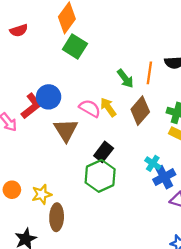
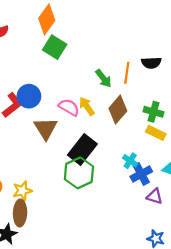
black rectangle: (104, 152) -> (82, 150), size x1.5
brown ellipse: (57, 217) -> (20, 213), moved

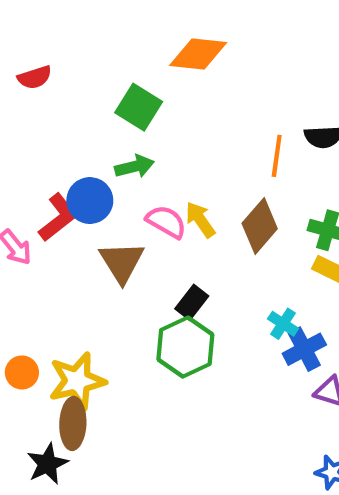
orange diamond: (47, 19) -> (198, 54), moved, turned 60
green arrow: (103, 78) -> (134, 167), moved, turned -66
black rectangle: (82, 150) -> (192, 302), size x0.6
yellow star: (22, 191) -> (77, 381), size x1.5

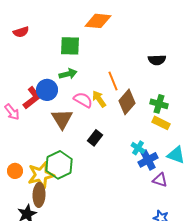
green square: (139, 107) -> (70, 46), turned -30
orange line: (277, 156) -> (113, 81), moved, turned -30
green hexagon: (185, 347) -> (59, 165), moved

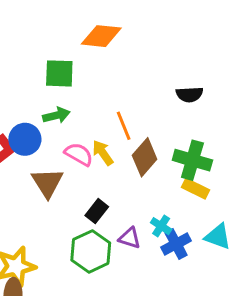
green cross: (159, 104) -> (192, 160), size x1.4
green hexagon: (59, 165) -> (91, 251), moved
purple triangle: (160, 180) -> (130, 238), moved

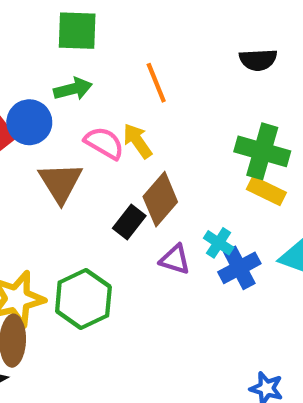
orange line: (124, 126) -> (156, 83), moved
brown diamond: (145, 157) -> (160, 199), moved
green hexagon: (91, 251) -> (83, 299), moved

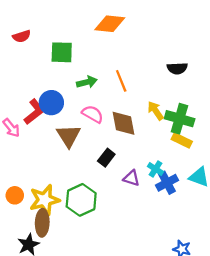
green square: (77, 31) -> (62, 52), moved
green arrow: (73, 89) -> (87, 82), moved
yellow arrow: (137, 141) -> (156, 111), moved
brown diamond: (160, 199) -> (123, 123), moved, turned -52

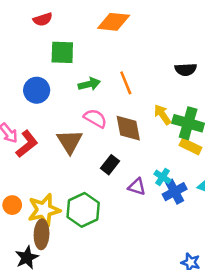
red semicircle: (22, 36) -> (43, 19), moved
blue circle: (51, 103) -> (37, 90), moved
red L-shape: (34, 112) -> (27, 144), moved

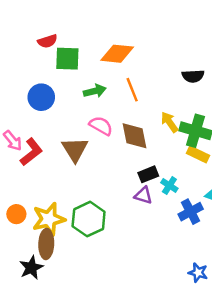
red semicircle: (43, 19) -> (47, 41), moved
orange diamond: (114, 22) -> (117, 54), moved
black rectangle: (110, 165) -> (148, 174), moved, turned 30
blue cross: (175, 192) -> (191, 212), moved

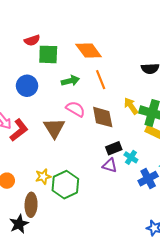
orange diamond: (117, 54) -> (89, 50), turned 48
yellow star: (49, 219) -> (43, 177), moved, size x0.6

